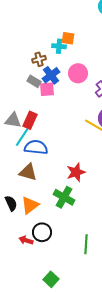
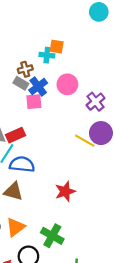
gray rectangle: (34, 81) -> (21, 83), moved
red rectangle: (30, 120) -> (15, 135), turned 42
green cross: (64, 197) -> (52, 236), moved

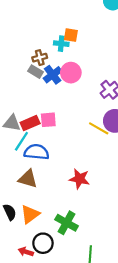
pink circle: (67, 84) -> (71, 73), moved
pink square: (34, 102) -> (48, 120), moved
red star: (65, 191) -> (79, 179), turned 30

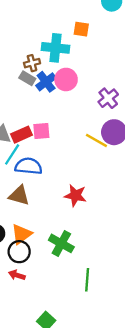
orange square: (71, 35) -> (81, 29), moved
cyan cross: (61, 44) -> (55, 48), size x1.6
black circle: (43, 243) -> (19, 252), moved

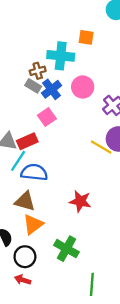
pink circle: (66, 79) -> (83, 87), moved
pink square: (41, 131) -> (47, 117), moved, turned -30
orange triangle: (21, 234) -> (33, 224), moved

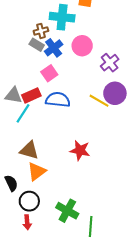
blue semicircle: (34, 172) -> (58, 100), moved
green cross: (66, 249) -> (67, 211), moved
red arrow: (23, 280) -> (27, 222), turned -112

